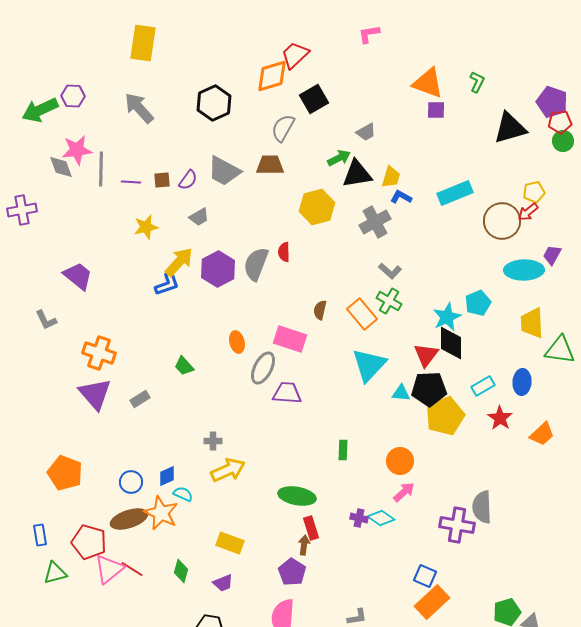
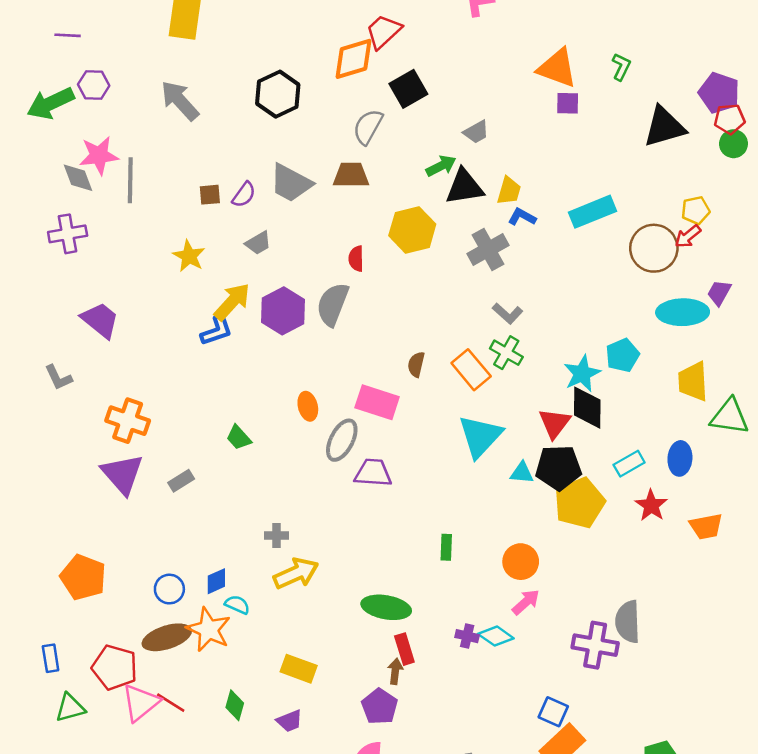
purple line: (131, 182) -> (68, 35), moved
purple cross: (22, 210) -> (68, 234), moved
yellow star: (146, 227) -> (189, 256), turned -30
red semicircle: (284, 252) -> (356, 259), moved
orange trapezoid: (542, 434) -> (706, 526), turned 32

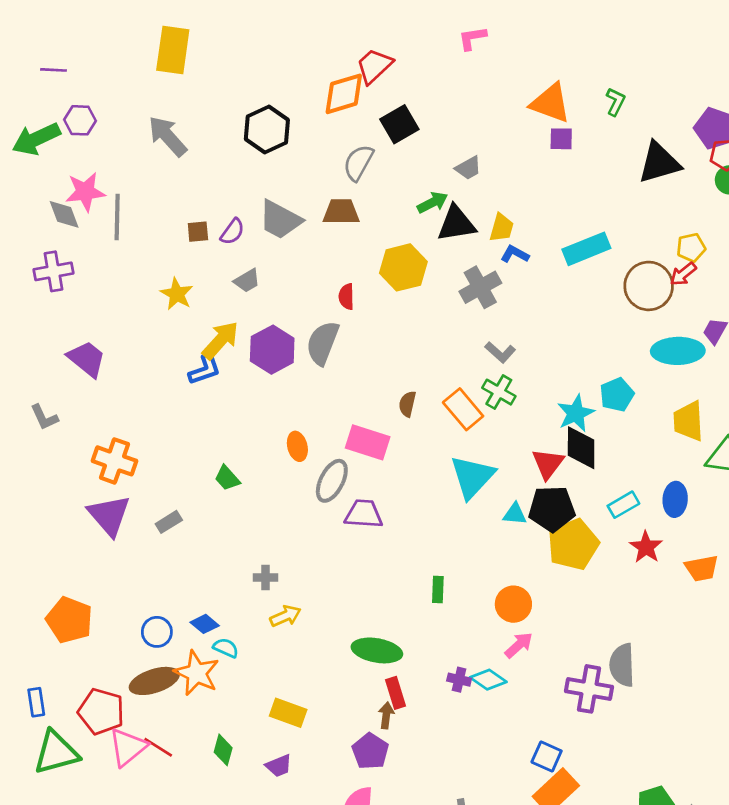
yellow arrow: (296, 573) -> (285, 616), size x0.7
blue diamond: (216, 581) -> (205, 624), turned 64
green triangle: (70, 708) -> (56, 753), size x1.5

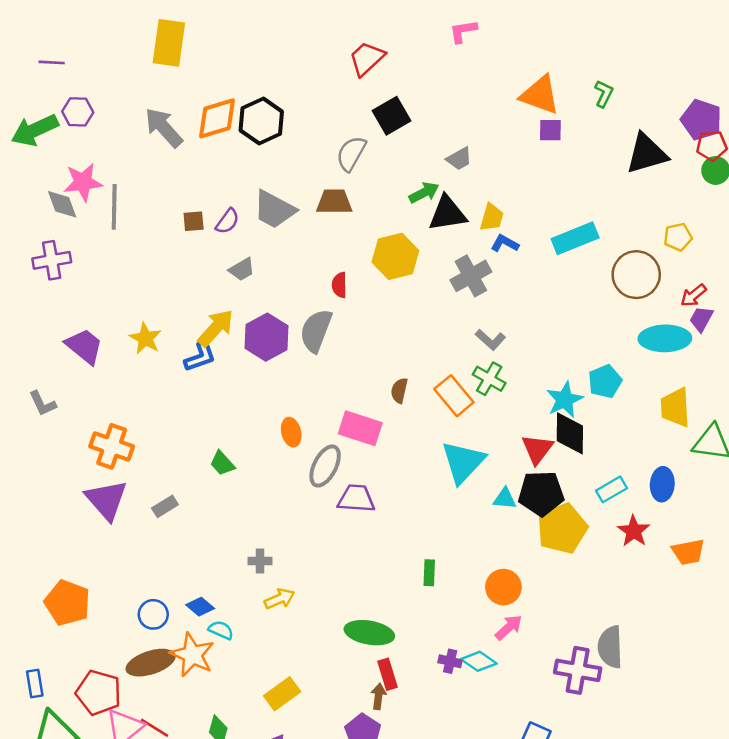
orange diamond: (344, 94) -> (217, 118), moved
red arrow: (683, 274) -> (694, 295), moved
yellow star: (177, 294) -> (145, 338), moved
yellow rectangle: (288, 713) -> (282, 694), turned -56

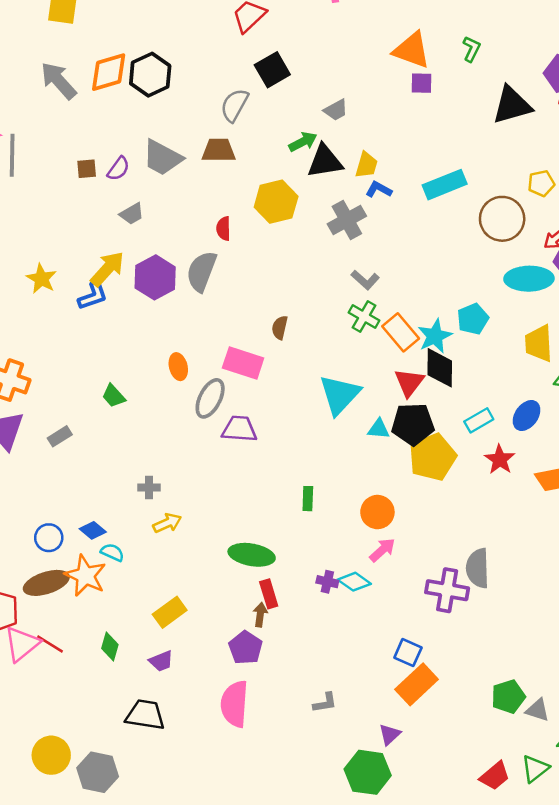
orange rectangle: (454, 396) -> (401, 332), moved
blue ellipse: (662, 484) -> (527, 416), turned 32

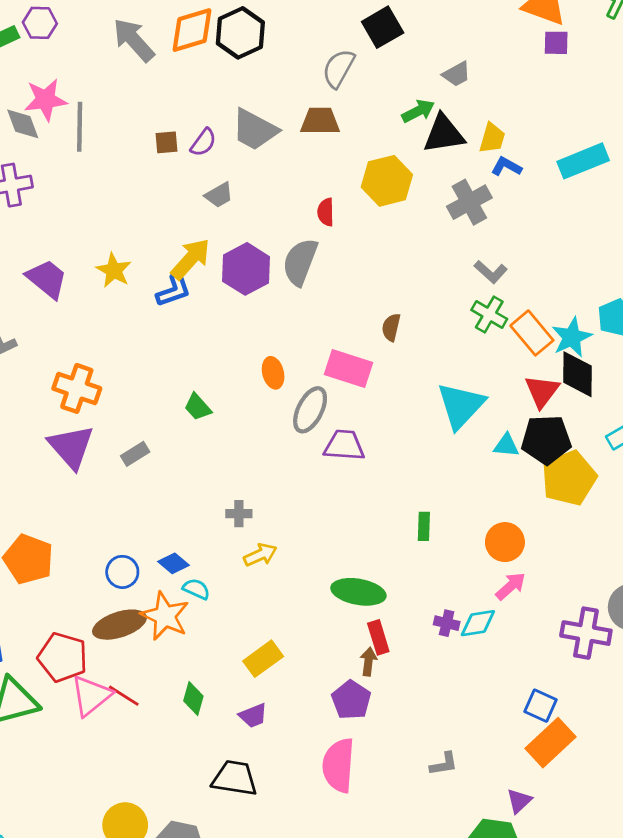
cyan diamond: (354, 582) -> (478, 623), turned -44

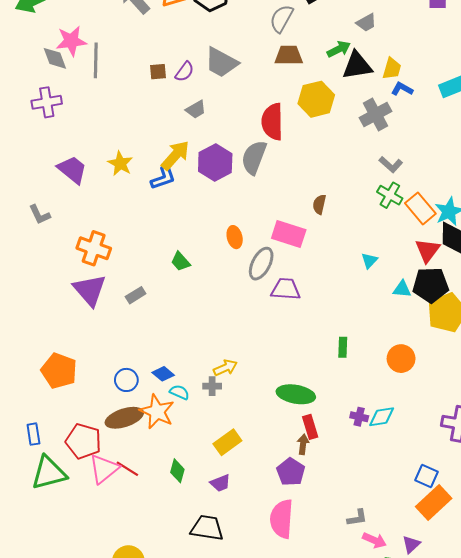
brown trapezoid: (320, 121) -> (289, 55), moved
red semicircle: (326, 212) -> (272, 122), size x1.8
cyan triangle: (461, 406) -> (369, 261), size x0.5
gray cross: (239, 514) -> (212, 386), moved
pink arrow: (511, 586) -> (374, 540), moved, turned 65

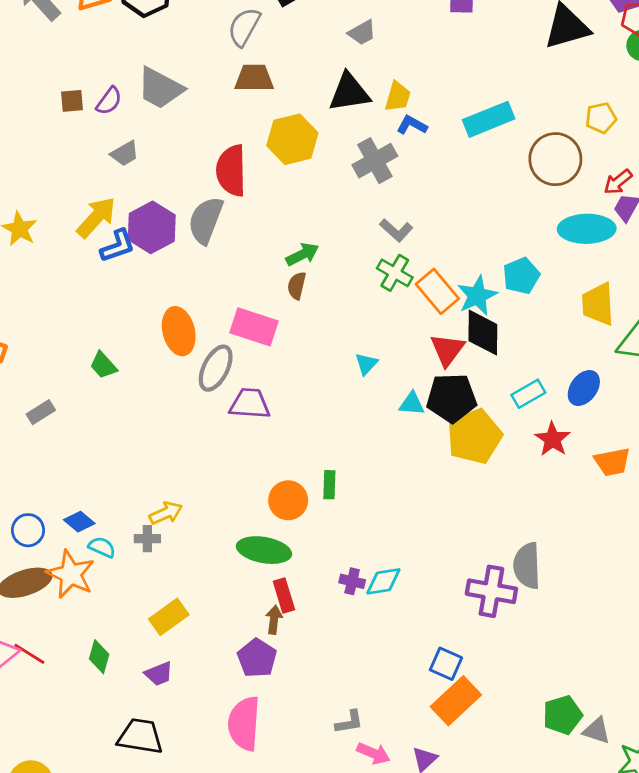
green arrow: (339, 49) -> (302, 254), moved
blue L-shape: (163, 178) -> (118, 246), moved
orange ellipse: (235, 237) -> (179, 331), size x1.5
orange circle: (401, 359) -> (288, 500), moved

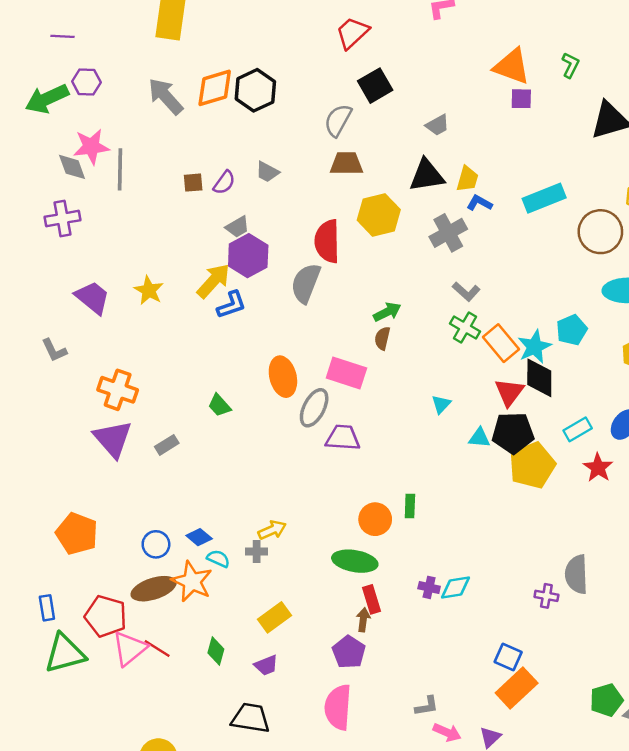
gray trapezoid: (160, 88) -> (267, 172), size x0.6
purple hexagon: (152, 227) -> (248, 256), moved
purple cross: (491, 591) -> (546, 596), size x0.6

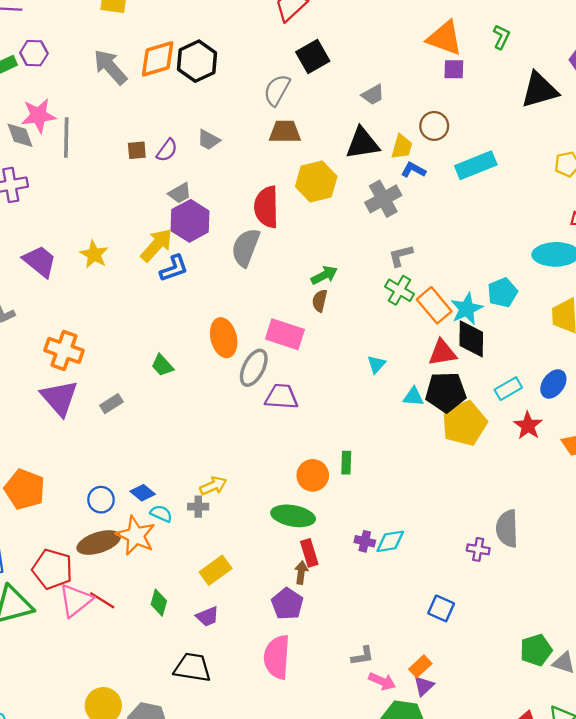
brown circle: (600, 232) -> (434, 126), moved, size x0.7
gray L-shape: (466, 292) -> (401, 256), turned 124
red triangle: (509, 392) -> (442, 353), turned 44
orange rectangle: (517, 688) -> (420, 666), moved, size x0.6

